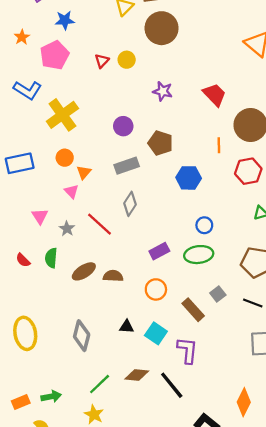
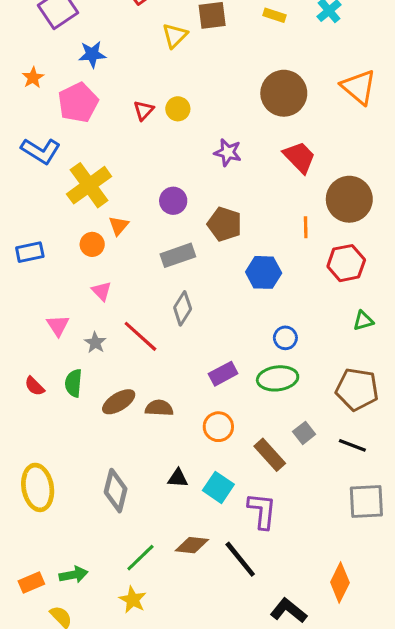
brown circle: (162, 28) -> (284, 93), moved
blue rectangle: (20, 163) -> (30, 252), size x0.7
orange triangle: (84, 172) -> (119, 226), moved

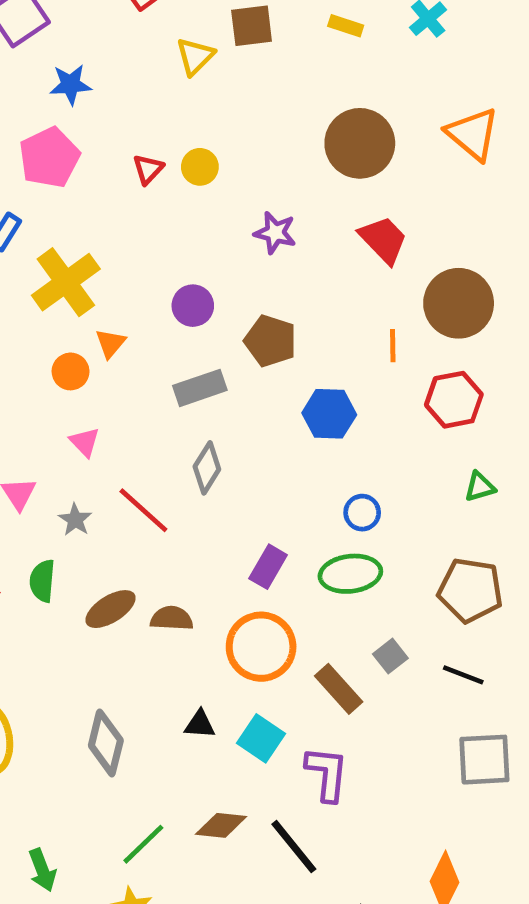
purple rectangle: (223, 374) -> (268, 567), turned -32
orange circle: (218, 427) -> (261, 647), size x1.5
green arrow: (73, 575) -> (42, 870), turned 80

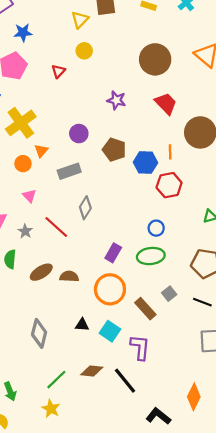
yellow circle: (200, 167) -> (84, 51), moved
gray rectangle: (200, 388) -> (69, 171), moved
red hexagon: (454, 400) -> (169, 185), moved
blue hexagon: (329, 414) -> (145, 163), moved

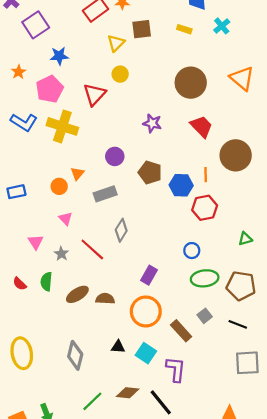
red triangle: (58, 71) -> (94, 94), size x1.6
yellow cross: (21, 123) -> (62, 126), moved, turned -36
green ellipse: (151, 256) -> (205, 278), moved

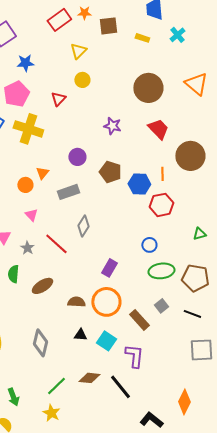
brown square: (142, 29) -> (108, 26), moved
red triangle: (94, 94) -> (58, 99), size x0.7
brown semicircle: (105, 299) -> (76, 302), moved

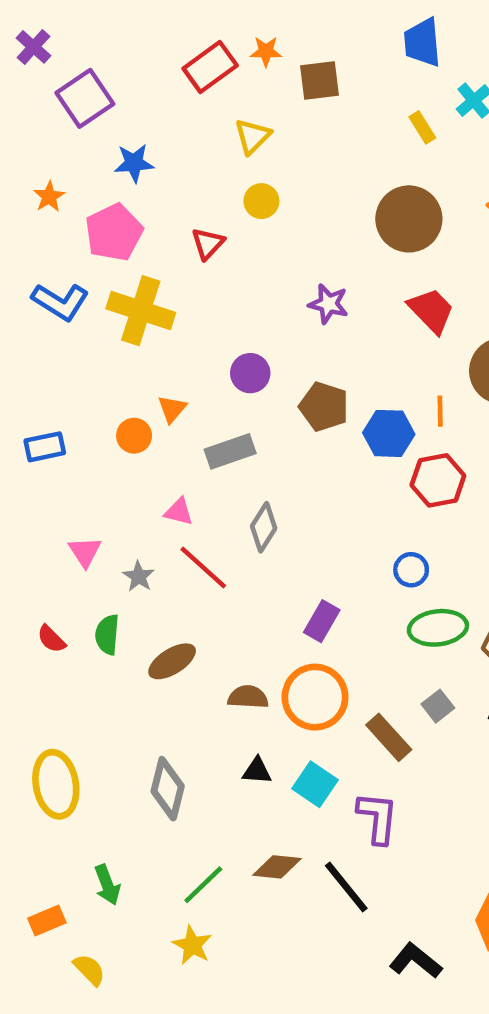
yellow rectangle: (142, 38) -> (422, 127), moved, turned 40
pink triangle: (31, 215) -> (179, 512), moved, turned -32
green arrow: (13, 397) -> (107, 885), moved

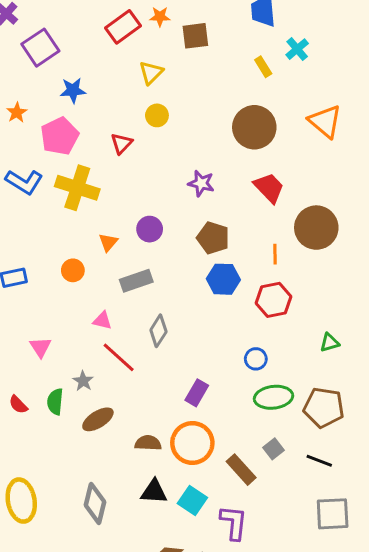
brown pentagon: (324, 407) -> (213, 238), moved
orange triangle: (172, 409) -> (108, 242), moved
blue hexagon: (389, 433) -> (223, 279), moved
gray star: (139, 576) -> (83, 381), moved
black triangle: (257, 771) -> (154, 492), size x1.4

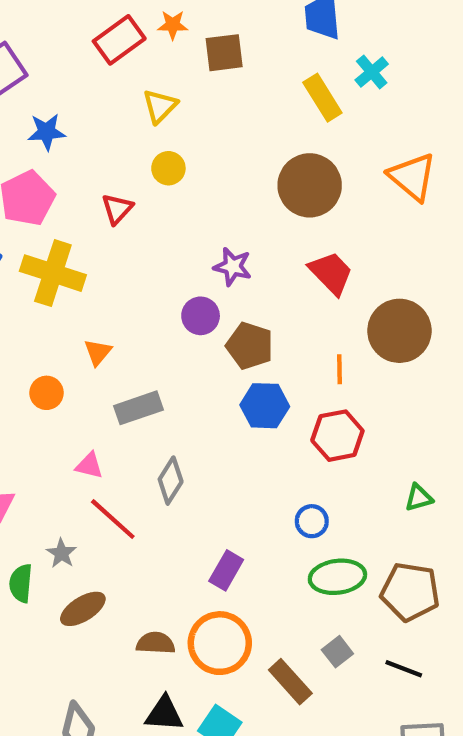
yellow rectangle: (263, 67) -> (322, 98), size x1.5
purple circle: (150, 229) -> (201, 316), moved

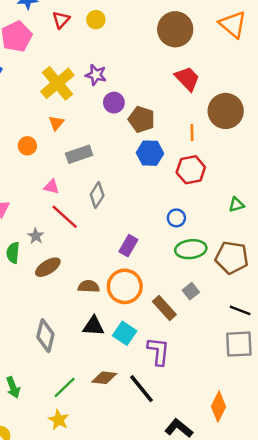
red triangle: (117, 209) -> (61, 20), moved
purple star: (233, 267) -> (96, 75), moved
yellow cross: (53, 273) -> (57, 83), moved, turned 32
black line: (404, 669) -> (240, 310), moved

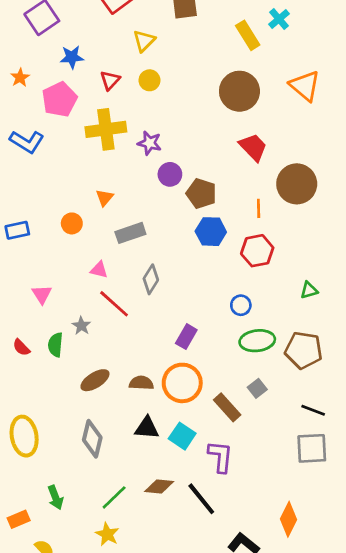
yellow cross: (57, 83) -> (106, 129), moved, turned 32
brown ellipse: (48, 267) -> (95, 380), moved

